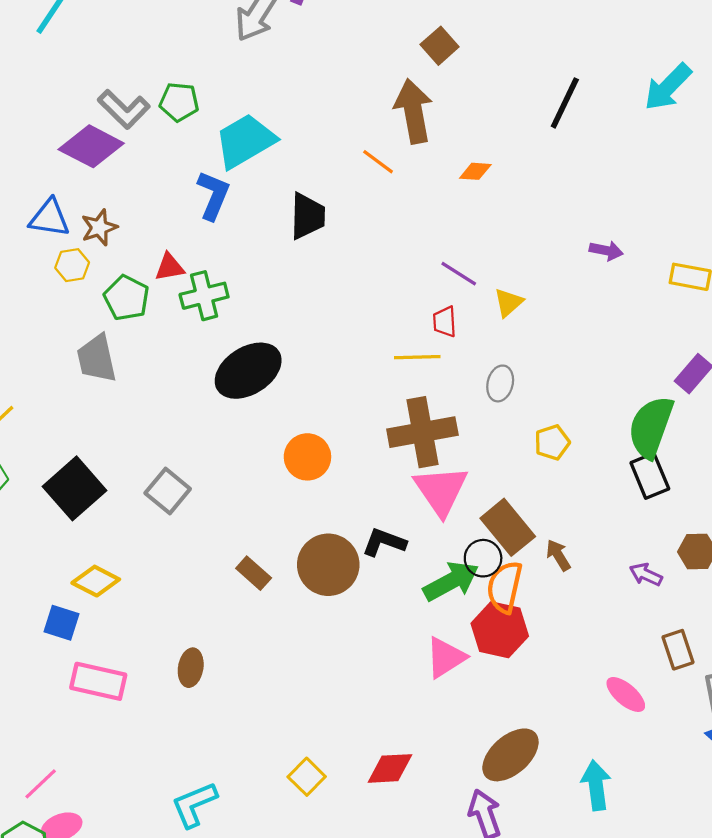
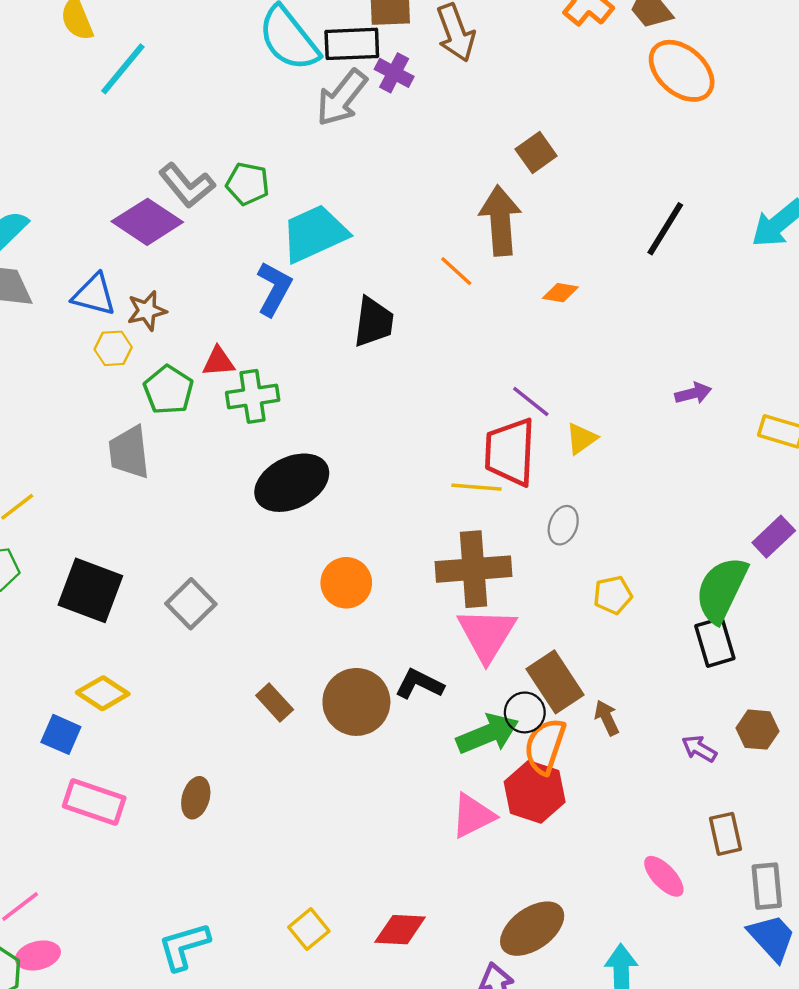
purple arrow: (606, 251) -> (693, 393), turned -32
red trapezoid: (445, 322) -> (510, 452), size x2.0
black square: (74, 488) -> (90, 590), turned -34

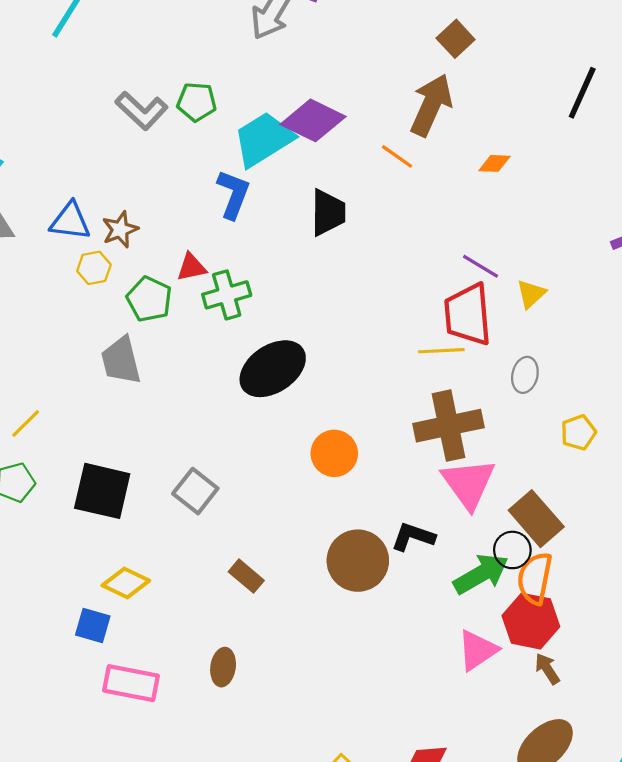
brown arrow: (500, 221) -> (431, 105), turned 36
purple diamond: (147, 222) -> (313, 120), moved
brown rectangle: (275, 703) -> (246, 576), moved
brown arrow: (607, 718) -> (547, 669), moved

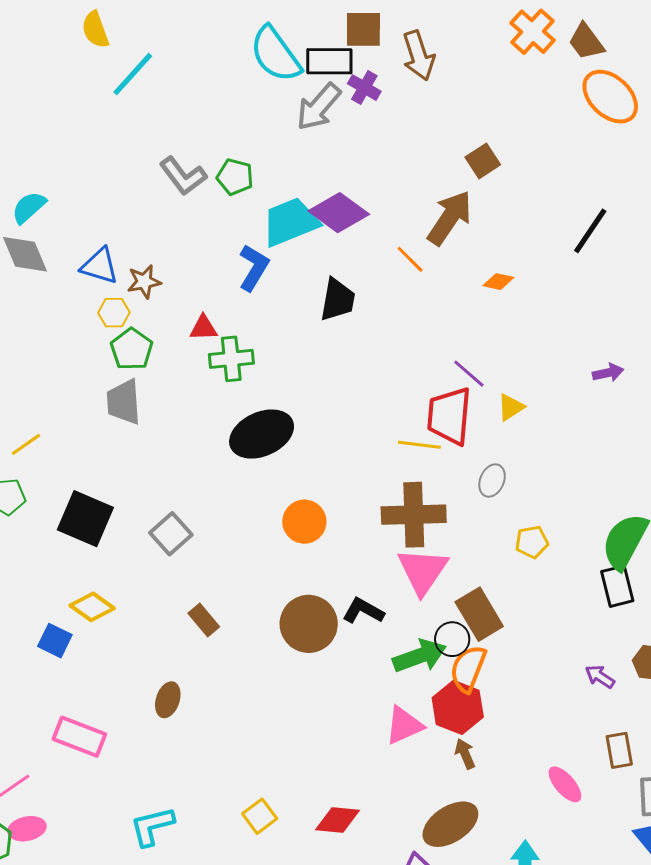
green pentagon: (149, 299) -> (132, 349), moved
pink rectangle: (131, 683) -> (79, 737), moved

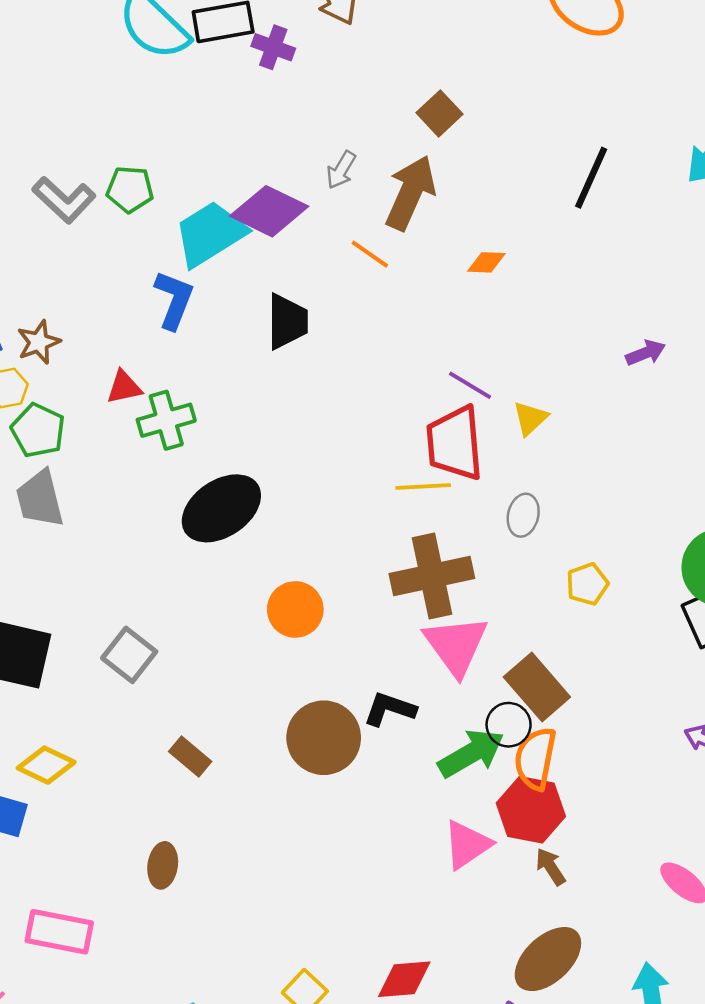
gray arrow: (319, 107) -> (341, 170), moved, size x0.6

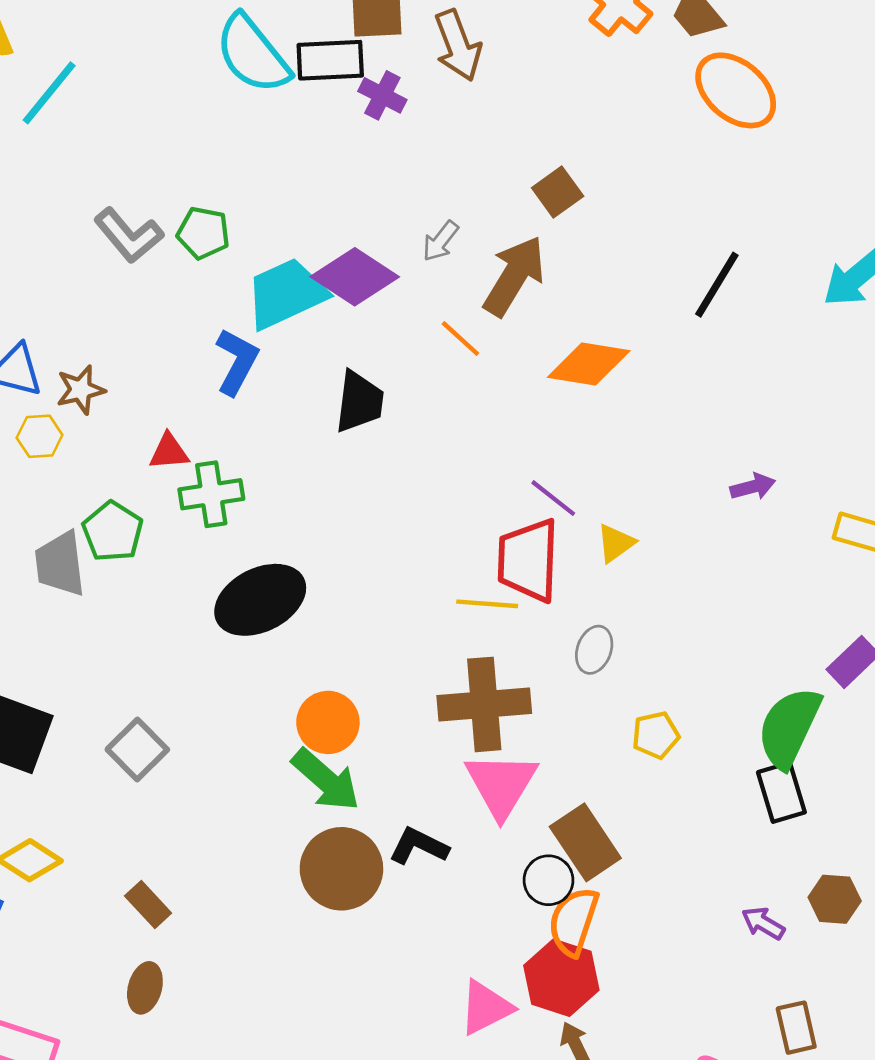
orange diamond: (486, 262) -> (589, 364), size x1.8
green pentagon: (38, 430) -> (113, 532), moved
green arrow: (471, 753) -> (326, 780), moved, turned 64
brown rectangle: (190, 757) -> (148, 904), moved

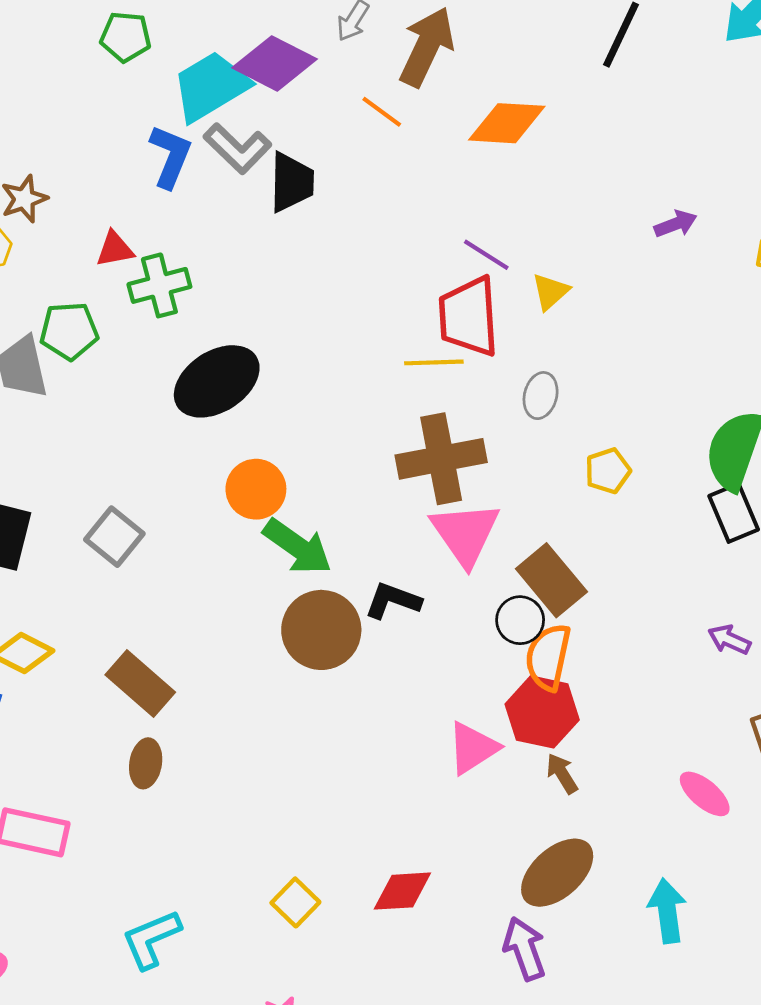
gray L-shape: (129, 235) -> (238, 148), moved
green pentagon: (113, 532) -> (69, 331), turned -30
orange circle: (328, 722) -> (256, 489), moved
brown rectangle: (148, 904) -> (140, 683), size x1.5

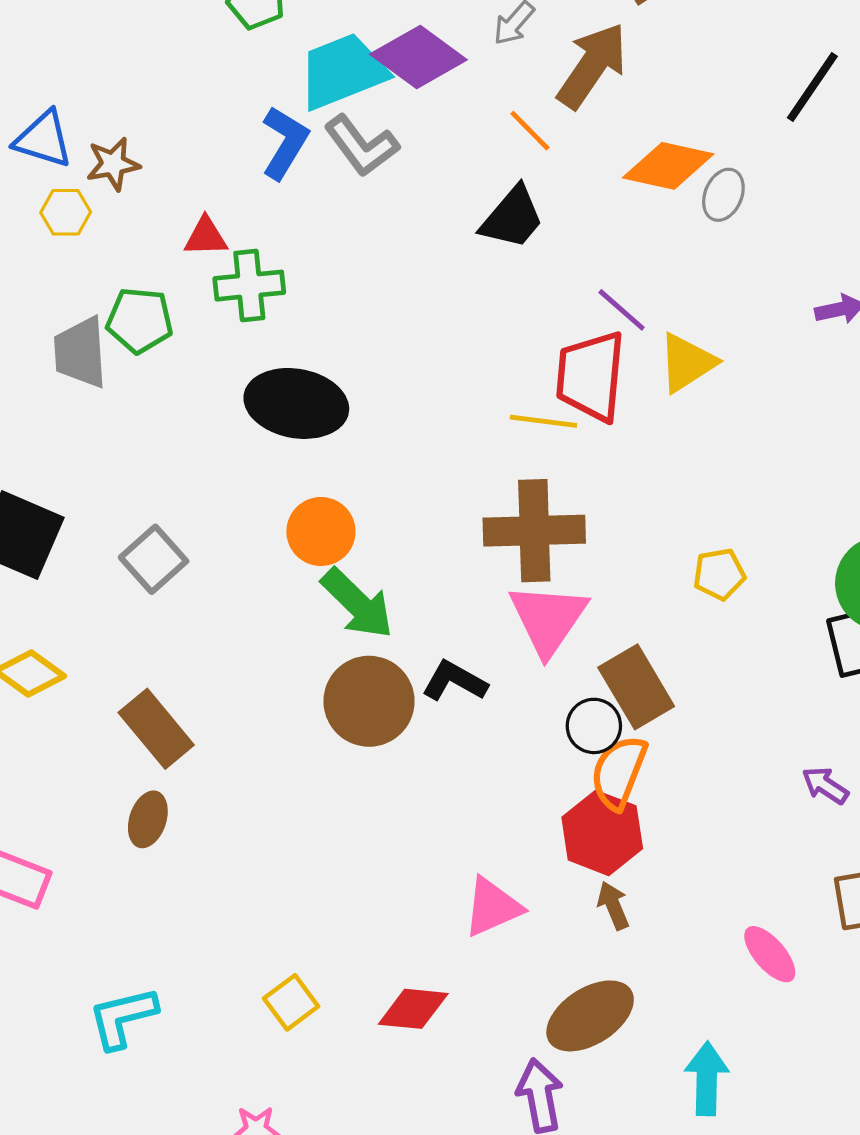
black trapezoid: (292, 182) -> (512, 218), moved, turned 30
yellow triangle: (550, 292) -> (687, 363), size x1.4
black ellipse: (217, 381) -> (296, 403), turned 34
gray ellipse: (541, 396) -> (723, 195), moved
pink triangle: (473, 748) -> (493, 907), moved

